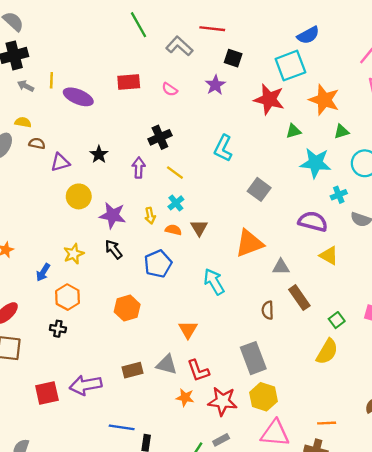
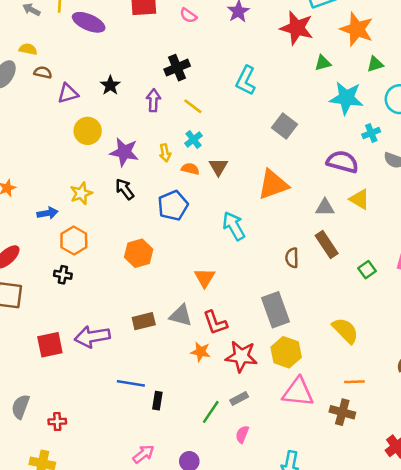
gray triangle: (281, 267) -> (325, 207), moved
blue arrow: (43, 272) -> (48, 213), turned -132
yellow semicircle: (327, 352) -> (345, 330), moved, turned -76

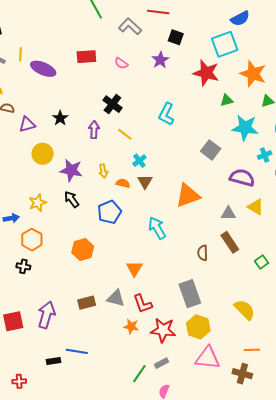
black cross: (177, 68) -> (112, 104), turned -30
gray square: (284, 126) -> (211, 150), moved
cyan cross: (193, 139) -> (139, 161), moved
purple arrow: (92, 337) -> (46, 315), turned 116
black rectangle: (157, 401) -> (54, 361), moved, turned 72

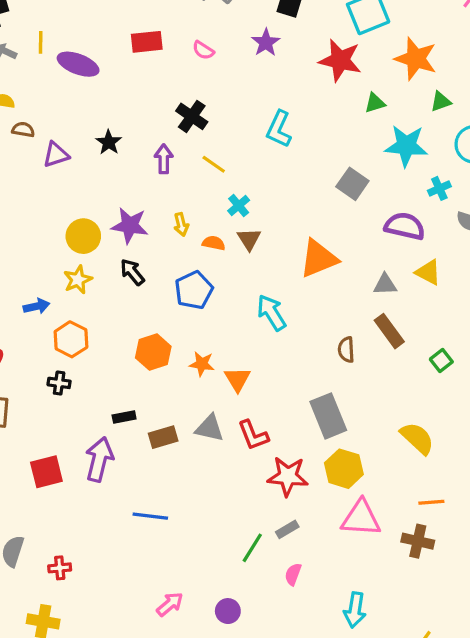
yellow circle: (43, 154) -> (83, 236), moved
orange star: (131, 326) -> (202, 364), moved
black rectangle: (54, 361) -> (124, 417), moved

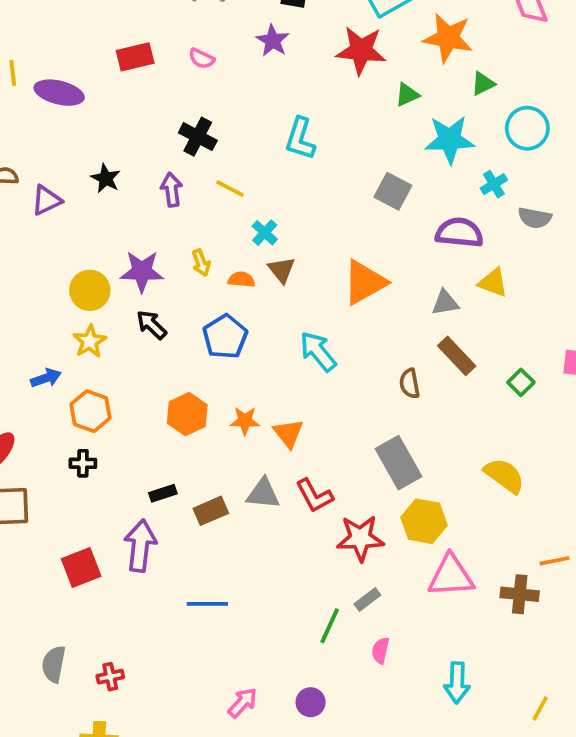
orange line: (431, 502) -> (555, 561), moved

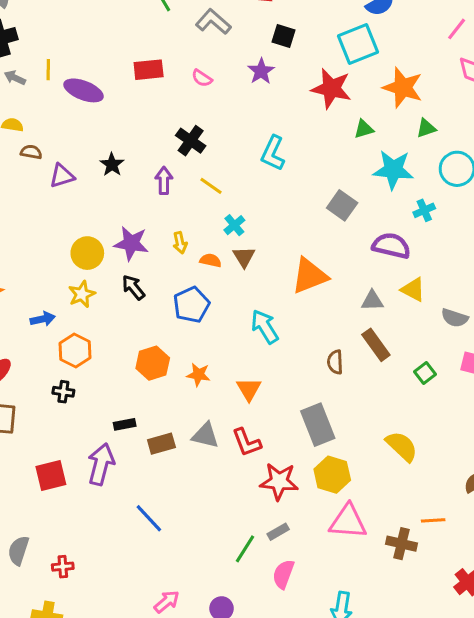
gray semicircle: (535, 218) -> (455, 318), moved
orange triangle: (288, 433) -> (249, 389), moved
blue line: (207, 604) -> (149, 518), turned 40
pink semicircle: (380, 650) -> (283, 574), size x1.4

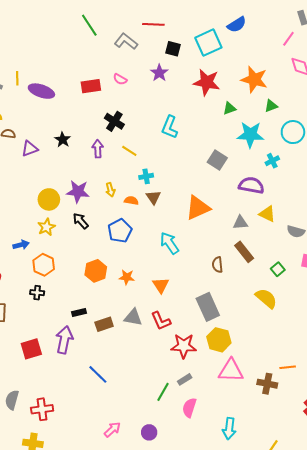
cyan square: (358, 44) -> (208, 43), moved
red rectangle: (149, 70) -> (91, 86), moved
cyan cross: (234, 225) -> (146, 176), turned 32
yellow semicircle: (402, 446) -> (266, 298), moved
red cross: (63, 567) -> (42, 409), size x1.5

